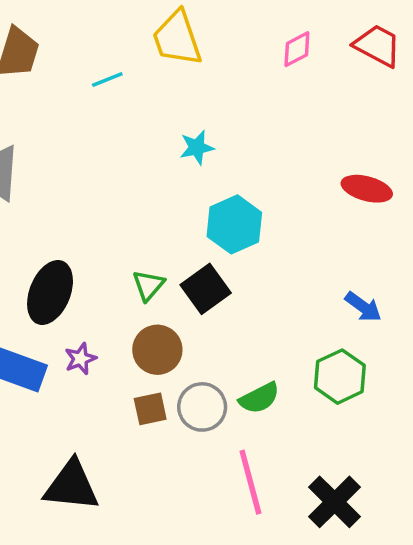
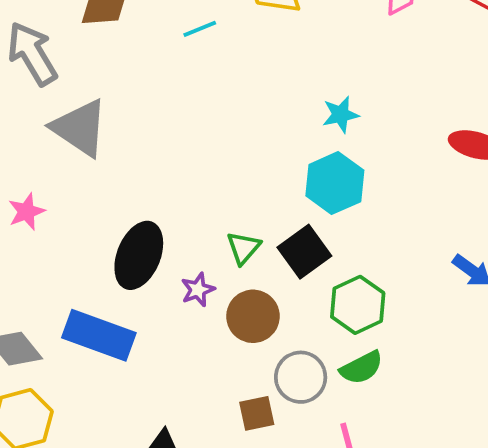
cyan star: (197, 148) -> (341, 115), moved
purple star: (80, 359) -> (198, 290), moved
green hexagon: (340, 377) -> (358, 305), moved
brown square: (150, 409) -> (257, 413), moved

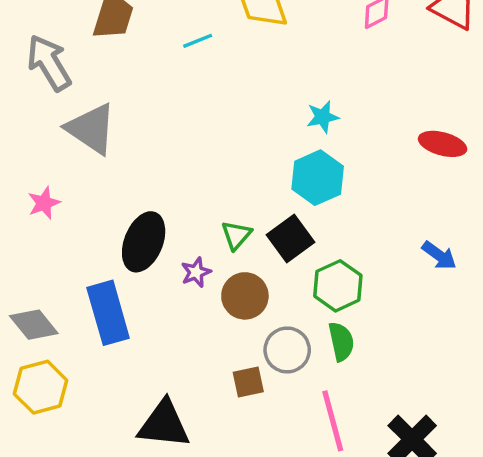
blue rectangle: (99, 335) -> (108, 313), turned 54
green semicircle: (361, 368) -> (341, 342), turned -75

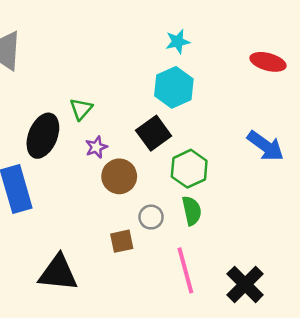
green triangle: (236, 235) -> (81, 109), moved
blue arrow: (439, 255) -> (265, 146), size x1.4
purple star: (196, 272) -> (96, 147), moved
gray circle: (287, 350) -> (151, 217), size x0.7

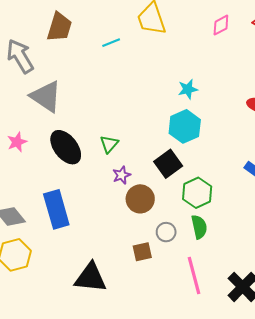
black ellipse: (43, 136) -> (66, 147), moved, turned -60

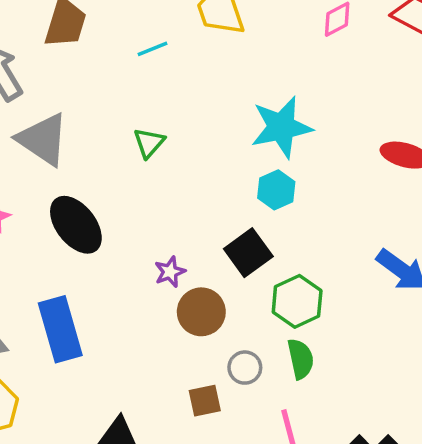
cyan star: (188, 89) -> (281, 127), size x1.8
cyan hexagon: (185, 126) -> (276, 190), size x0.7
green triangle: (109, 144) -> (149, 143), moved

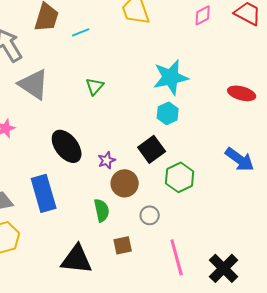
cyan line: (153, 49) -> (81, 32), moved
black ellipse: (76, 225) -> (67, 146), moved
green semicircle: (301, 359) -> (102, 210), moved
brown square: (205, 401) -> (123, 245), moved

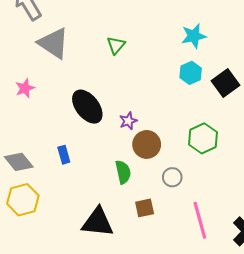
cyan star: (171, 77) -> (194, 36), size x0.7
black square: (152, 149) -> (225, 83), moved
blue rectangle: (44, 193) -> (64, 155), size x0.5

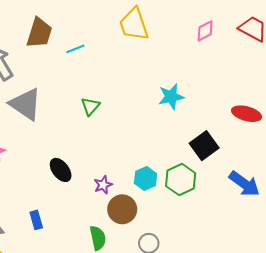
cyan hexagon: (191, 73) -> (146, 178), moved
black ellipse: (87, 107) -> (61, 170), size x0.7
green hexagon: (203, 138) -> (181, 180), moved

